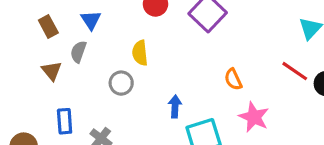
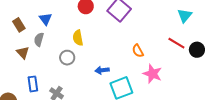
blue arrow: (175, 106) -> (102, 70), turned -96

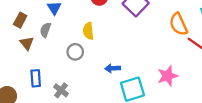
brown rectangle: (19, 25) -> (20, 20), moved, turned 56
orange semicircle: (138, 51) -> (178, 24), moved, size x1.5
pink star: (152, 74) -> (168, 76), turned 30

